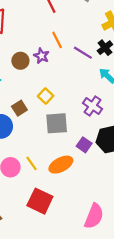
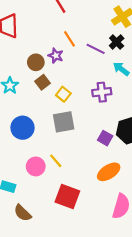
purple cross: (92, 106) -> (102, 92), moved, turned -36
brown square: (19, 108) -> (43, 82), moved
gray square: (57, 123) -> (64, 122), moved
orange ellipse: (61, 165) -> (109, 172), moved

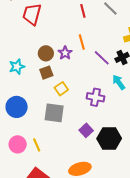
purple square: (105, 138) -> (86, 130), moved

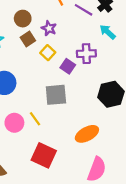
purple star: (65, 53) -> (49, 28), moved
gray square: (54, 113) -> (56, 95), moved
purple square: (86, 130) -> (68, 66), moved

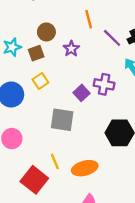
brown square: (28, 39) -> (36, 53), moved
yellow square: (48, 53) -> (40, 81), moved
yellow line: (35, 119) -> (55, 161), moved

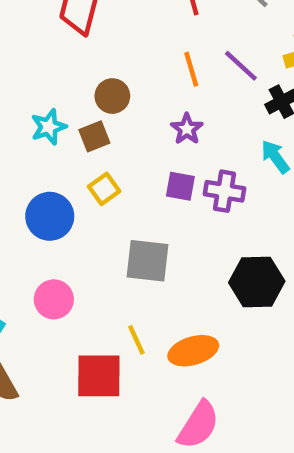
purple line: (112, 38) -> (241, 66), moved
purple star: (71, 49) -> (187, 129), moved
purple square: (81, 93) -> (180, 186), moved, turned -35
red square: (34, 180) -> (99, 376), turned -36

